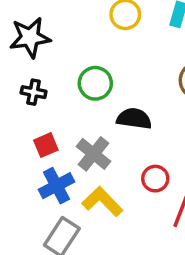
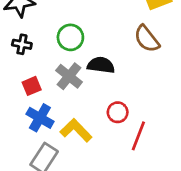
gray cross: (94, 154) -> (69, 76), moved
blue cross: (56, 186) -> (40, 118), turned -32

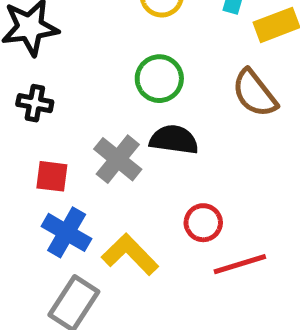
green circle: (70, 37) -> (159, 79), moved
red square: (32, 86) -> (52, 176), turned 30
red line: (138, 136) -> (240, 264), turned 52

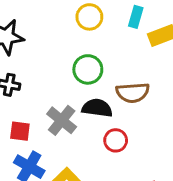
brown semicircle: (255, 93) -> (133, 93), moved, turned -56
red circle: (203, 223) -> (116, 140), moved

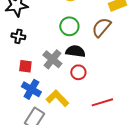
brown semicircle: (133, 93) -> (101, 27), moved, turned 135
red circle: (116, 140) -> (78, 72), moved

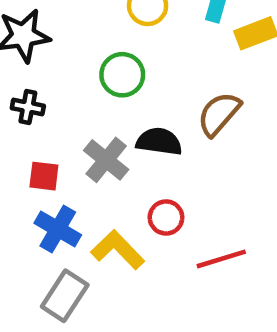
green circle: (69, 26) -> (122, 75), moved
brown semicircle: (101, 27) -> (219, 114), moved
red circle: (78, 72) -> (166, 217), moved

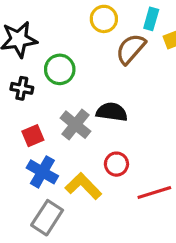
green circle: (122, 75) -> (60, 69), moved
brown semicircle: (219, 114) -> (131, 49), moved
red square: (44, 176) -> (33, 136), turned -30

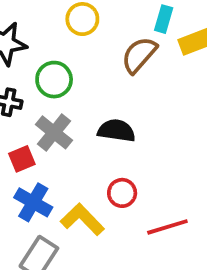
yellow circle: (104, 19) -> (82, 19), moved
gray cross: (75, 125) -> (54, 132), moved

